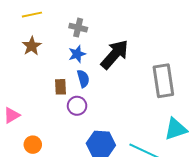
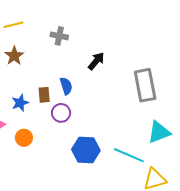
blue star: (77, 54) -> (20, 103), moved
black arrow: (115, 54) -> (96, 61), size x0.6
orange circle: (33, 145) -> (24, 138), moved

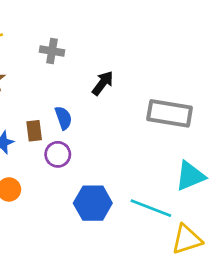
gray rectangle: (145, 85) -> (170, 113), turned -68

